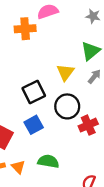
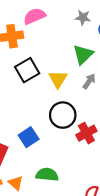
black square: (34, 92) -> (27, 70), moved

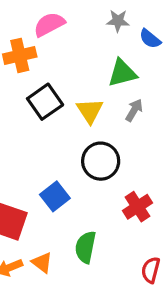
green triangle: (83, 54) -> (122, 73), turned 35
red cross: (86, 133) -> (137, 207), moved
green semicircle: (47, 175) -> (85, 247), turned -80

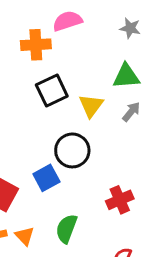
black circle: (101, 161) -> (72, 150), moved

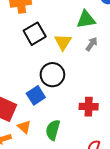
red cross: (120, 200) -> (89, 107), turned 30
orange triangle: (25, 236) -> (24, 127), moved

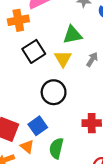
green triangle: (86, 19) -> (72, 35), moved
blue square: (36, 95) -> (38, 126), moved

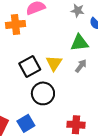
green triangle: (72, 35) -> (79, 43), moved
black square: (34, 51) -> (30, 67), moved

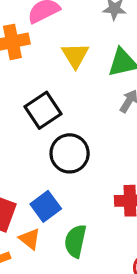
yellow triangle: (54, 63) -> (75, 55), moved

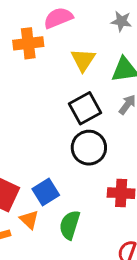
black square: (43, 110) -> (85, 108), moved
black circle: (70, 153) -> (89, 148), moved

